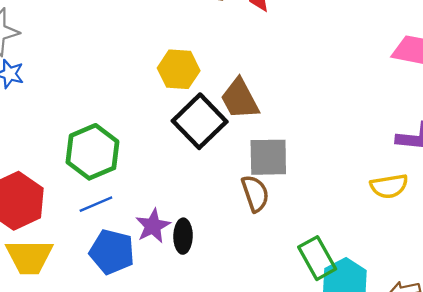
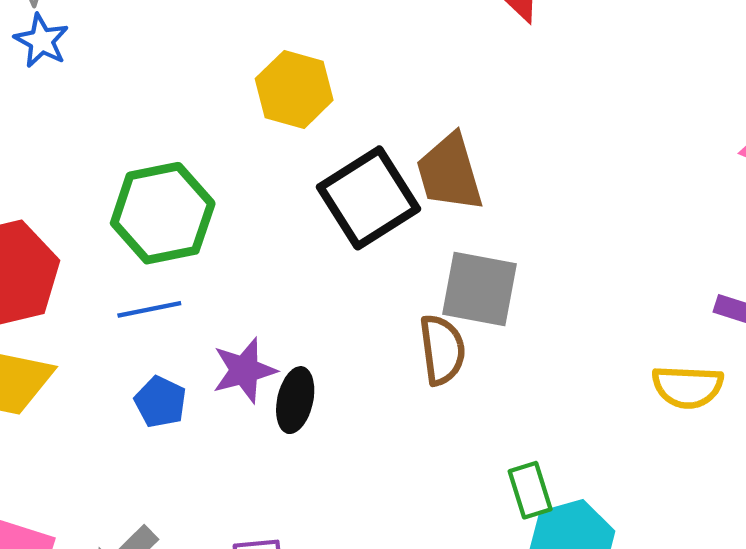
yellow hexagon: (179, 69) -> (294, 89), moved
blue pentagon: (112, 252) -> (160, 402), size x0.6
green rectangle: (317, 258) -> (530, 490), size x0.7

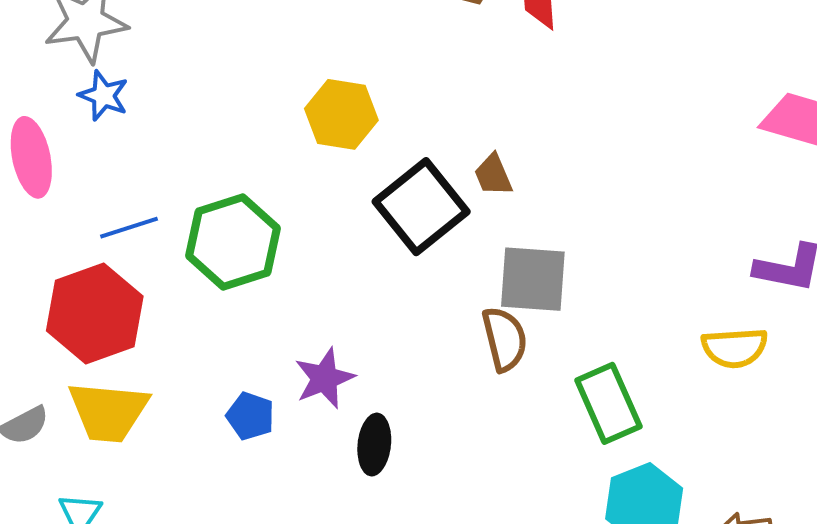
brown trapezoid: (450, 173) -> (493, 175), size x0.6
blue line: (149, 309) -> (129, 228), moved
black ellipse: (295, 400) -> (374, 445), moved
green rectangle: (530, 490) -> (608, 403), moved, size x1.5

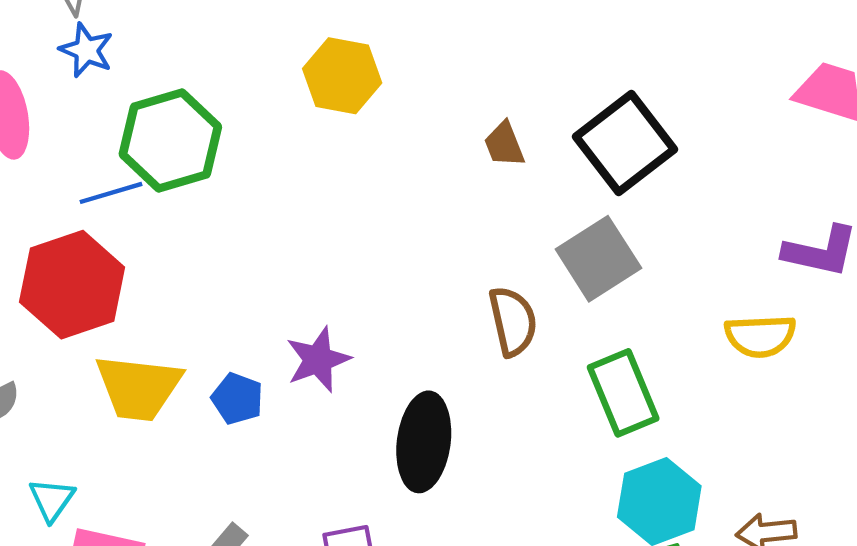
black square: (421, 207) -> (625, 143), moved
green hexagon: (233, 242) -> (170, 141), moved
gray square: (533, 279) -> (598, 259), moved, turned -38
yellow trapezoid: (108, 412) -> (139, 388), moved
black ellipse: (374, 445) -> (424, 442), moved, size x1.5

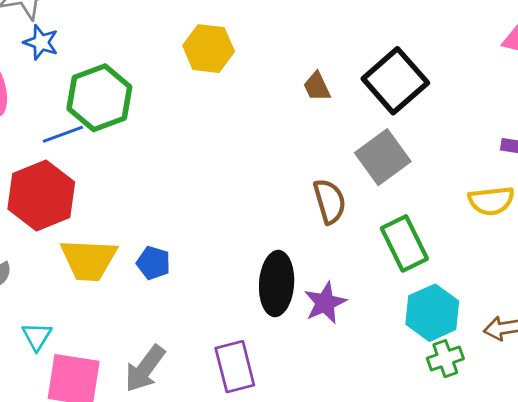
purple star: (318, 360) -> (325, 303), moved

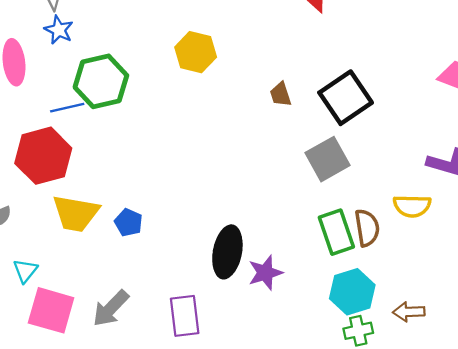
brown semicircle: (330, 201) -> (367, 228), moved

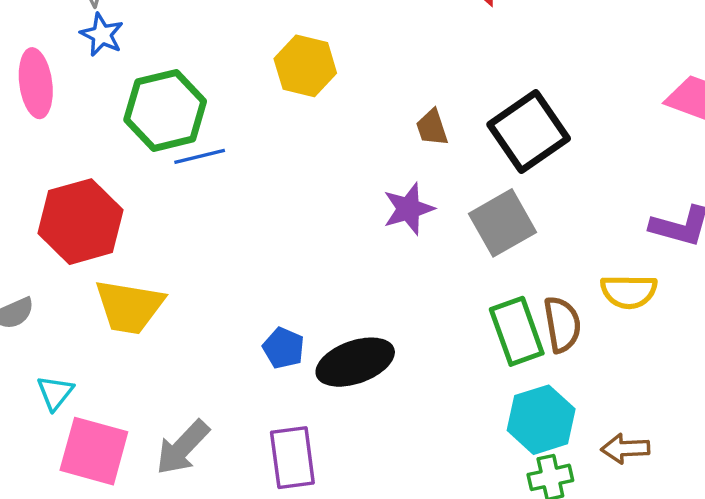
blue line: (67, 108) -> (200, 156), moved
blue pentagon: (129, 222) -> (284, 348), moved
black ellipse: (227, 252) -> (355, 362), turned 60
purple star: (265, 273) -> (408, 209), moved

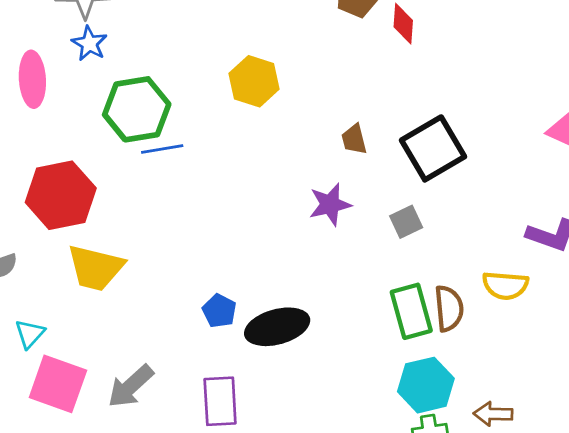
gray square: (503, 223) -> (406, 222), size x0.6

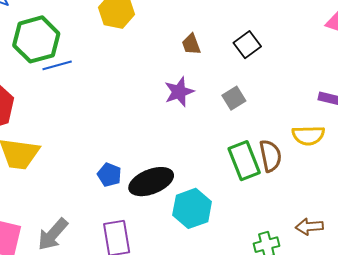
black square: (433, 148) -> (247, 45), size x0.6
cyan hexagon: (426, 385) -> (192, 208), moved

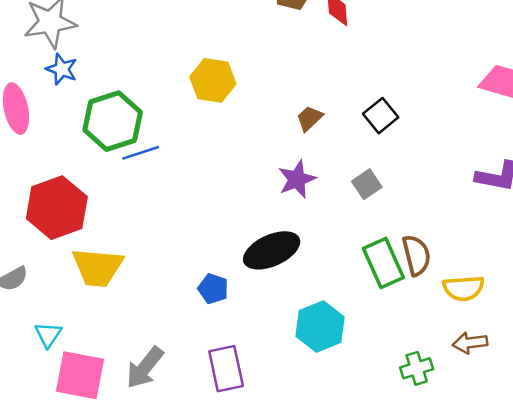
brown trapezoid: (191, 44) -> (309, 118), turned 70
yellow semicircle: (308, 135) -> (463, 288), moved
black ellipse: (151, 182) -> (272, 250), moved

